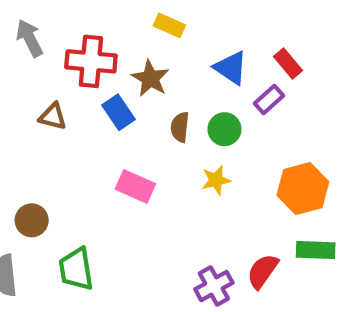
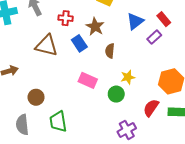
red cross: (91, 61) -> (66, 18), size x0.6
blue triangle: (231, 68) -> (135, 21), turned 48
brown triangle: (53, 116) -> (47, 46), size x1.6
green circle: (224, 129) -> (116, 94), moved
red semicircle: (263, 271) -> (151, 108), moved

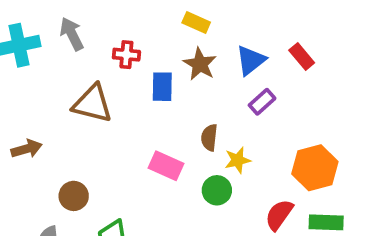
brown star: (95, 27) -> (200, 64), moved
purple rectangle: (154, 37) -> (262, 102), moved
blue rectangle: (79, 43) -> (162, 87), moved, turned 35
brown semicircle: (110, 51) -> (209, 138), moved

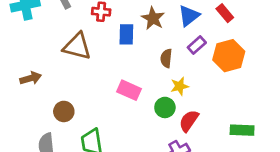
brown semicircle: (209, 138) -> (166, 58), moved
orange hexagon: (315, 168) -> (229, 56), moved
red semicircle: (279, 215) -> (189, 121), moved

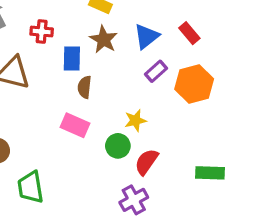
brown semicircle: (166, 58) -> (85, 87), moved

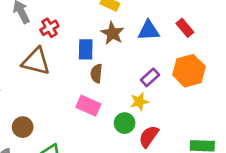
red cross: (42, 32) -> (49, 28), moved, turned -36
blue triangle: (146, 36) -> (149, 30), turned 35
purple rectangle: (156, 71) -> (150, 77), moved

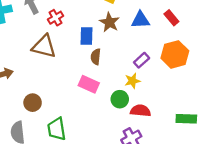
red semicircle: (149, 136) -> (140, 111), turned 60

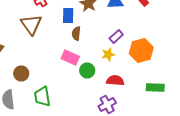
brown triangle: (44, 46) -> (31, 24), turned 40
orange hexagon: (175, 54) -> (141, 50), moved
green circle: (120, 99) -> (87, 70), moved

